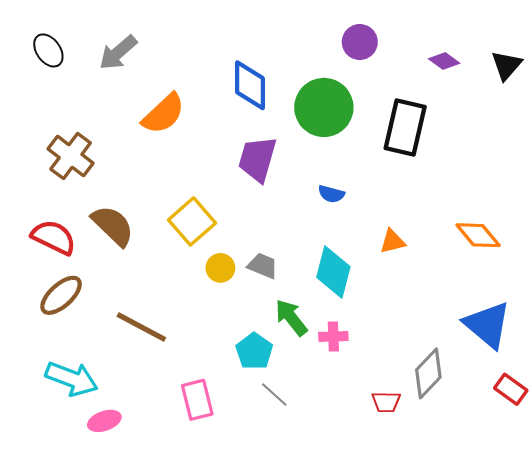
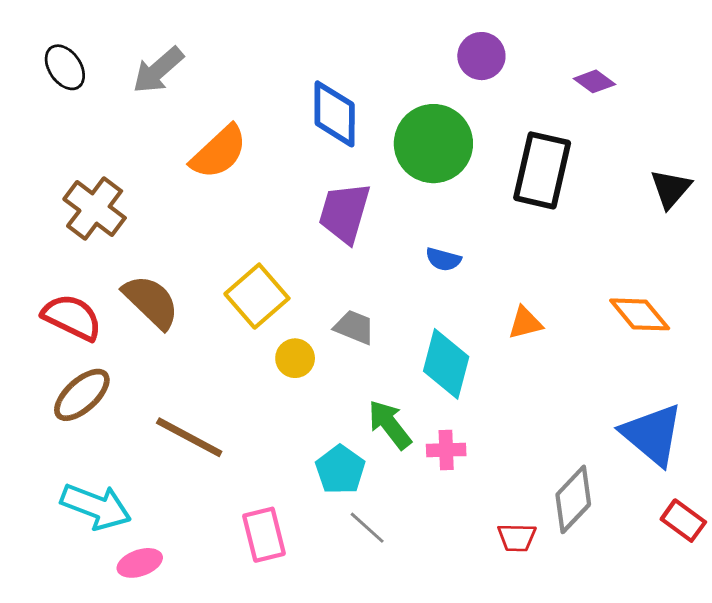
black triangle: (506, 65) -> (671, 189), moved
gray trapezoid: (263, 266) -> (354, 327), moved

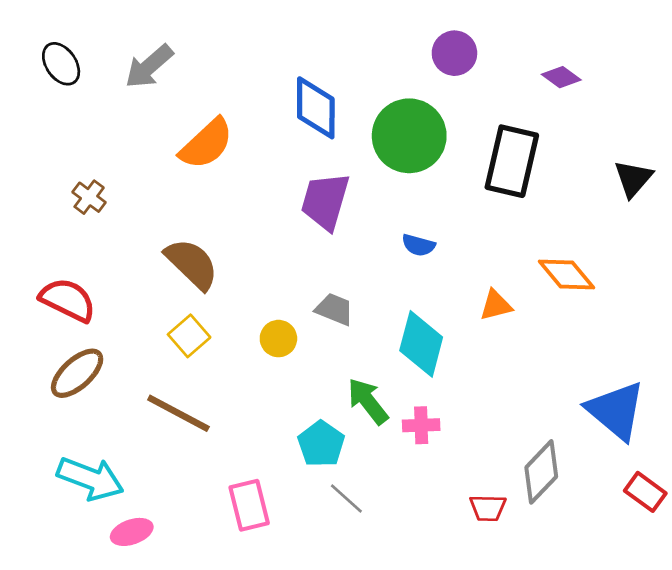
brown cross: (95, 209) -> (89, 197), size x0.6
yellow square: (257, 296) -> (189, 336), moved, size x0.7
brown semicircle: (151, 302) -> (192, 264), moved
orange diamond: (640, 314) -> (567, 275), moved

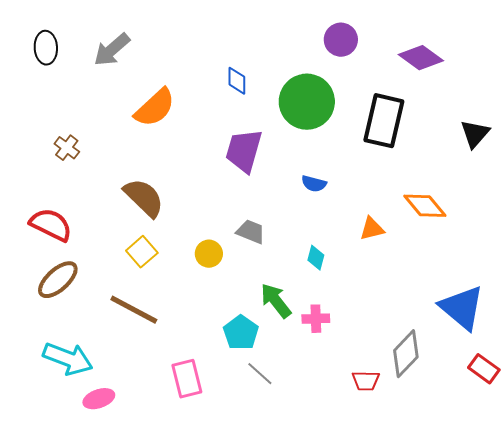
black ellipse: (61, 64) -> (46, 48), turned 32
purple diamond: (561, 77) -> (421, 58), size x1.5
blue diamond: (316, 108) -> (237, 81), size x0.6
cyan diamond: (421, 344) -> (316, 258), size x0.5

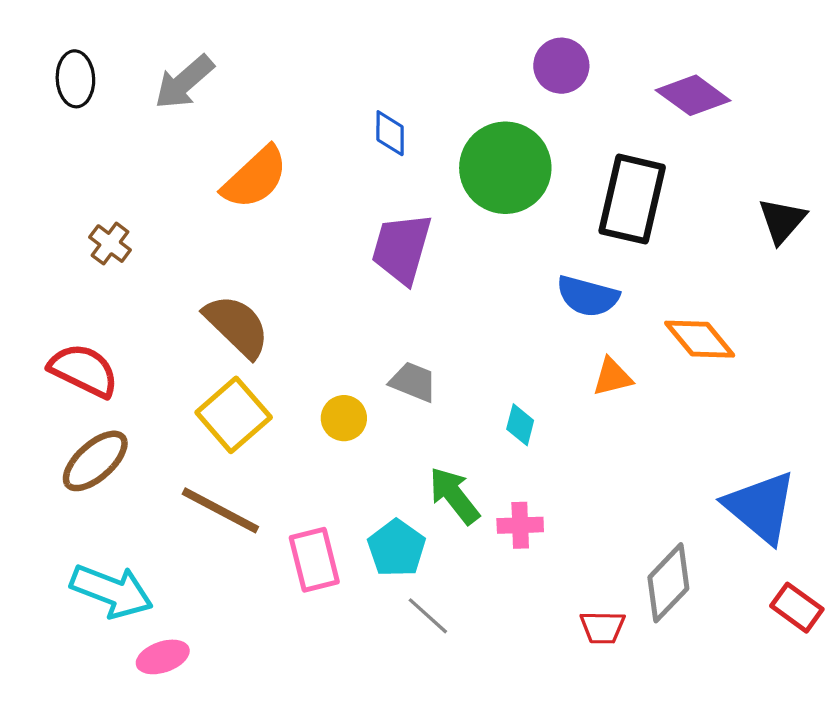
blue semicircle: (314, 184) -> (588, 296), moved, size x1.5
yellow square: (142, 252) -> (234, 415), size x1.4
pink rectangle: (187, 379) -> (314, 560), moved

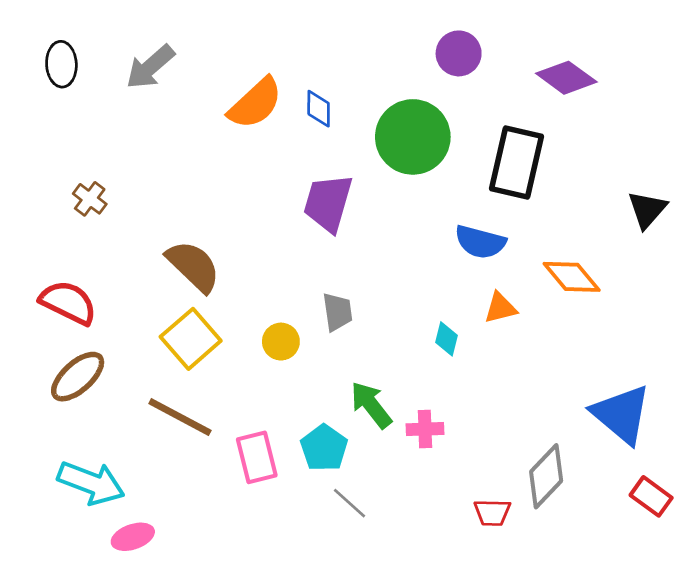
orange semicircle: (255, 178) -> (255, 103), moved
black triangle: (782, 220) -> (647, 210), moved
gray trapezoid: (413, 382) -> (337, 312), turned 60
cyan diamond: (520, 425) -> (446, 339), moved

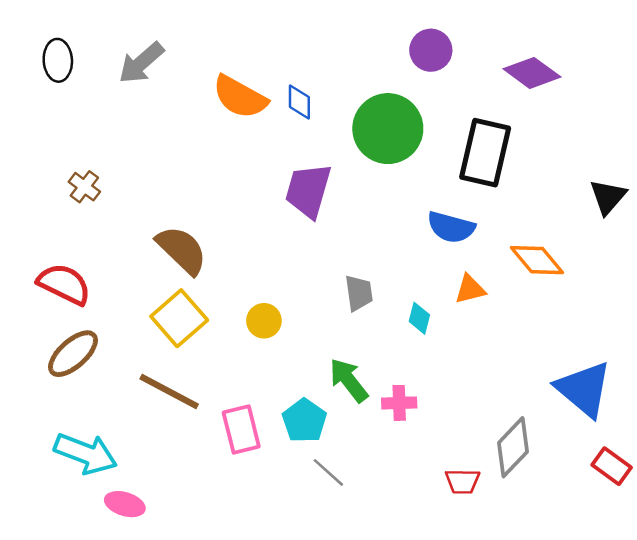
orange semicircle: (255, 103) -> (240, 97), turned 72
gray trapezoid: (337, 312) -> (359, 293), moved
pink ellipse: (133, 537) -> (125, 504), turned 36

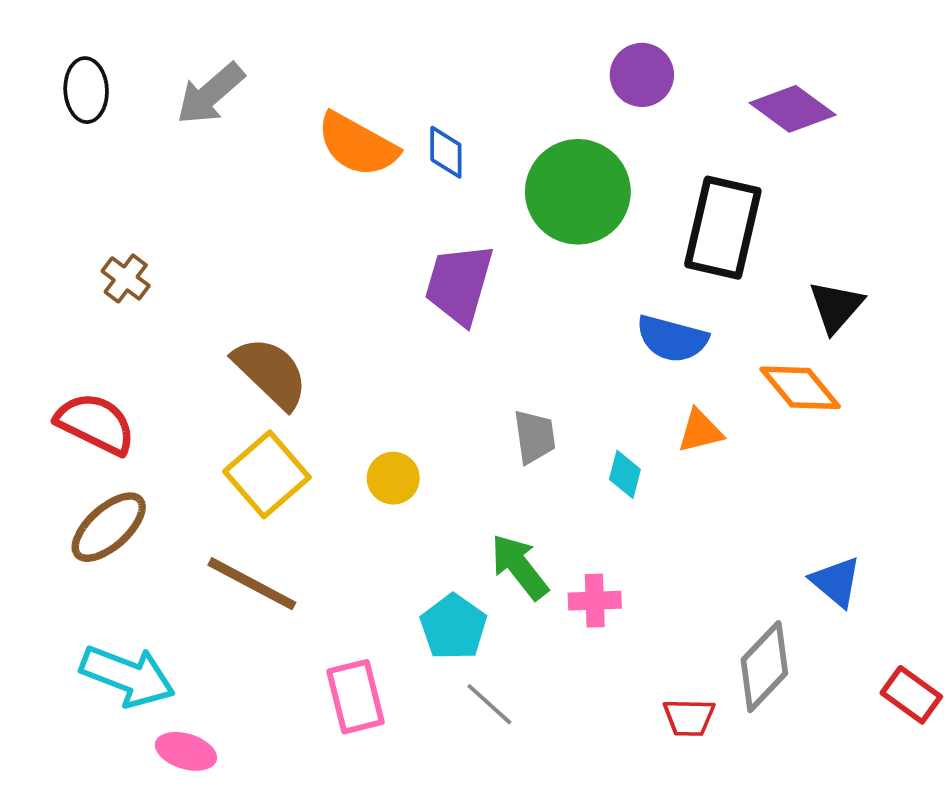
black triangle: (608, 197) -> (836, 307), moved
blue triangle: (584, 389) -> (836, 582), moved, size x0.6
pink rectangle: (241, 430) -> (356, 697), moved

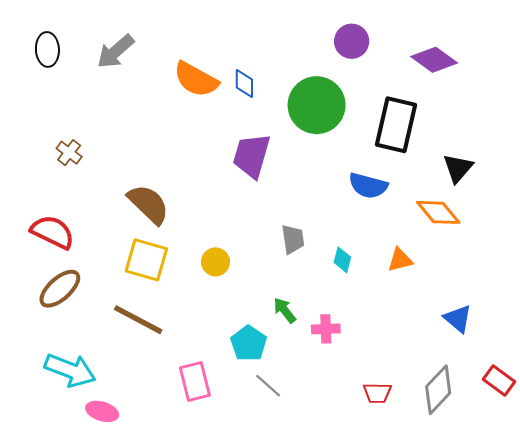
orange triangle: (700, 431) -> (400, 260), moved
yellow square: (267, 474) -> (146, 260), turned -33
green arrow: (519, 567) -> (285, 310), size x0.7
gray diamond: (764, 667) -> (438, 390), moved

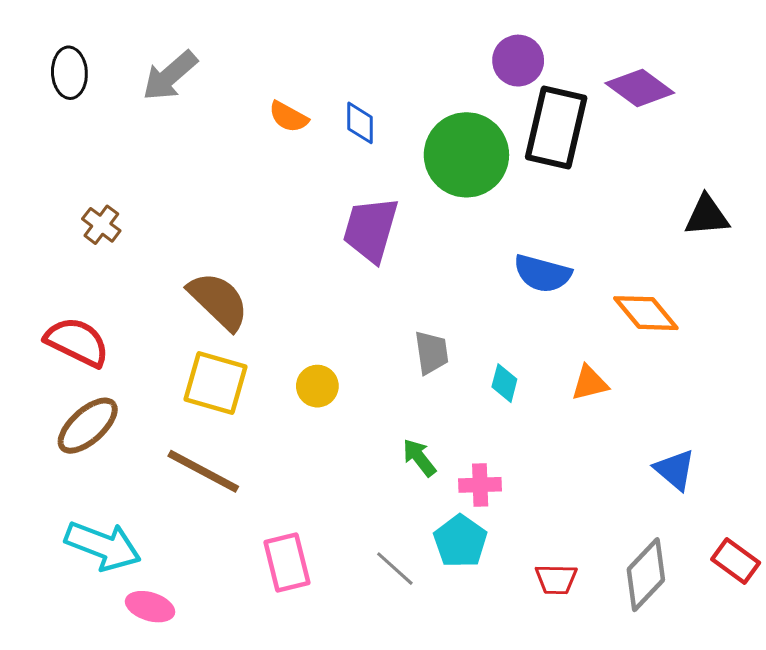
orange semicircle: (196, 79) -> (288, 117), size x0.6
black rectangle: (396, 125) -> (556, 127), moved
black triangle: (458, 168) -> (707, 216), moved, turned 44
cyan pentagon: (248, 343) -> (460, 541), moved

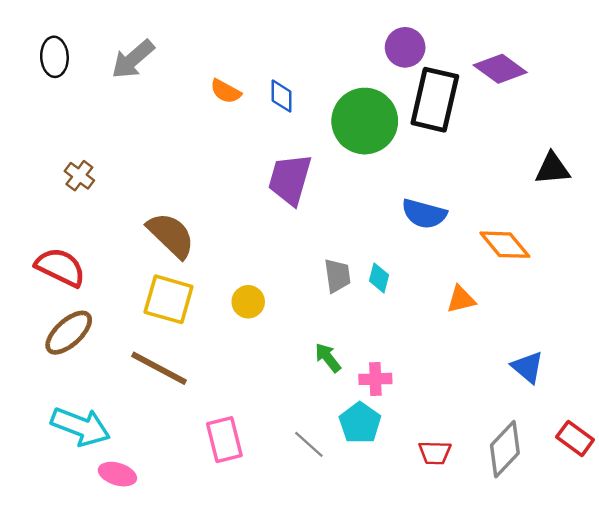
cyan diamond: (504, 383) -> (379, 278), moved

